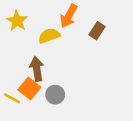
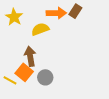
orange arrow: (69, 16) -> (56, 13), turned -120
brown rectangle: (97, 31) -> (75, 11), moved

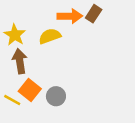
yellow star: (14, 17) -> (15, 35), moved
brown arrow: (30, 56) -> (20, 61), moved

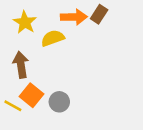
yellow star: (15, 35) -> (25, 22), moved

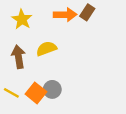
yellow semicircle: (53, 38) -> (46, 49), moved
orange square: (31, 95) -> (36, 93), moved

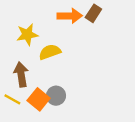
yellow star: (22, 19) -> (27, 35), moved, turned 30
brown arrow: (18, 57) -> (21, 74), moved

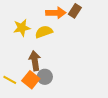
yellow semicircle: (50, 52) -> (44, 32), moved
brown arrow: (21, 74) -> (35, 61), moved

